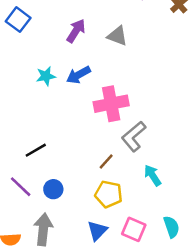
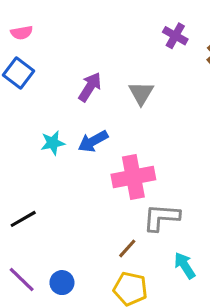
gray triangle: (117, 36) -> (141, 93), turned 40
gray L-shape: (134, 136) -> (161, 217), turned 44
black line: (36, 150) -> (23, 219), moved

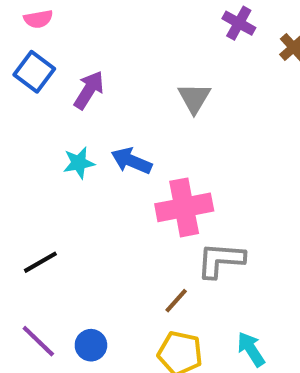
purple arrow: (90, 87) -> (89, 90), moved
blue arrow: (93, 141) -> (131, 161), turned 52
cyan arrow: (185, 265) -> (251, 349), moved

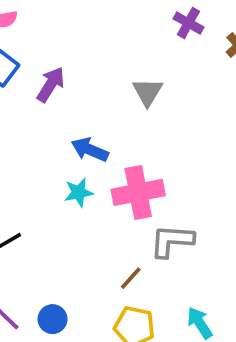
cyan star: (79, 163) -> (79, 192), moved

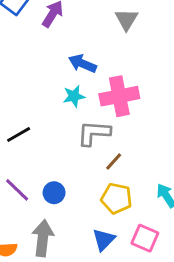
gray L-shape: (172, 241) -> (94, 133), moved

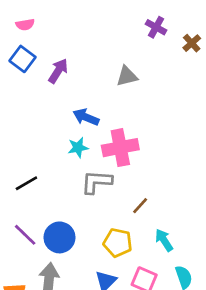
gray triangle: (126, 20) -> (127, 76), turned 45
brown line: (114, 161) -> (140, 206), moved
blue circle: (54, 193) -> (59, 237), size x1.5

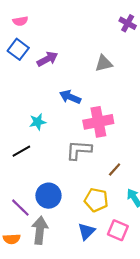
purple arrow: (58, 71) -> (47, 59), turned 30
cyan star: (78, 148) -> (38, 122), moved
purple line: (25, 235) -> (20, 208), moved

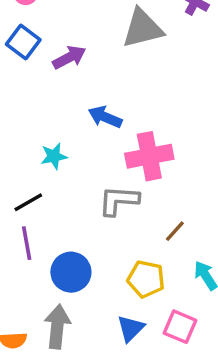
gray triangle: (104, 63) -> (143, 28), moved, size x1.5
purple line: (20, 208) -> (27, 243), moved, turned 36

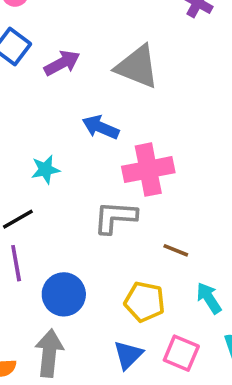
gray triangle: (143, 28) -> (137, 67), moved, turned 36
brown line: (175, 231) -> (176, 250), turned 70

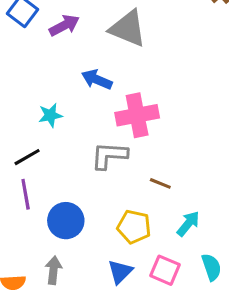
cyan arrow: (209, 298) -> (188, 224), turned 72
gray arrow: (49, 353) -> (53, 270), size x0.7

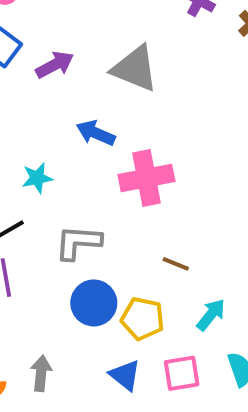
gray L-shape: (109, 156) -> (78, 242), moved
blue circle: (66, 221) -> (94, 303), moved
pink square: (165, 270) -> (182, 373), turned -32
blue triangle: (120, 272) -> (125, 375), turned -36

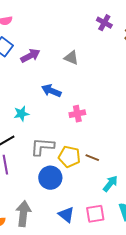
gray triangle: (135, 69) -> (71, 58), size x0.6
pink cross: (146, 178) -> (77, 114), size x0.6
yellow pentagon: (143, 319) -> (69, 157), moved
gray arrow: (41, 373) -> (23, 214), size x1.4

